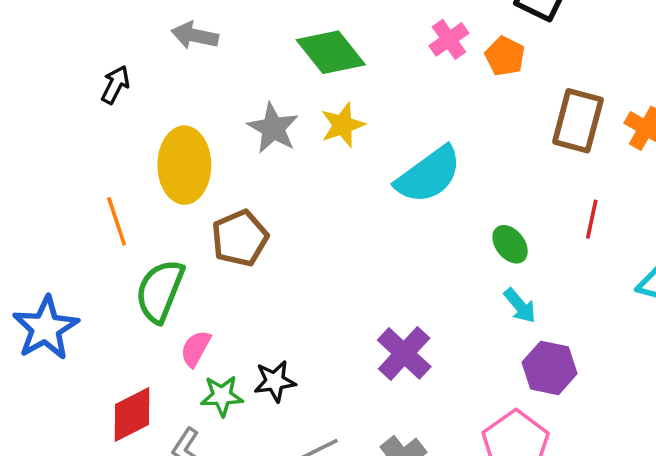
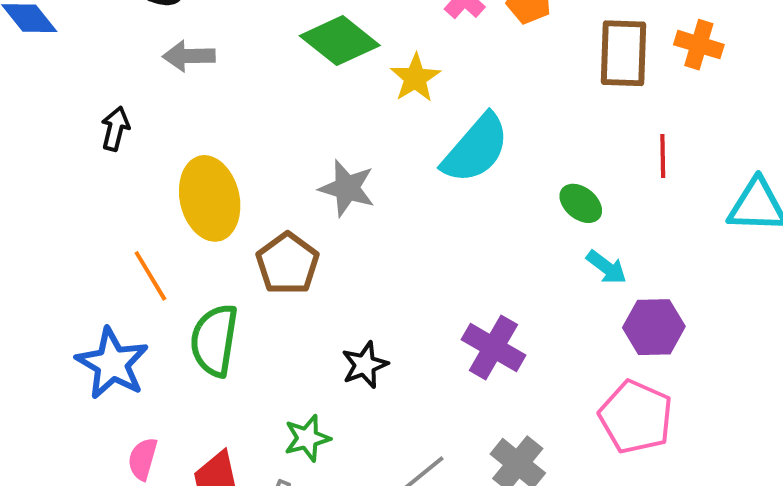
yellow star: (343, 125) -> (415, 78), moved
gray star: (273, 128) -> (347, 188), moved
blue star: (46, 328) -> (112, 363), moved
pink semicircle: (196, 349) -> (143, 459), moved
black star: (275, 381) -> (365, 365), moved

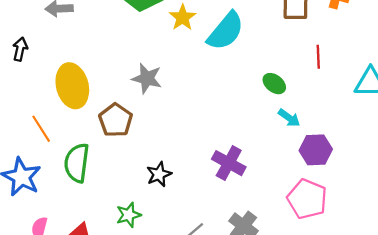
cyan semicircle: (476, 149) -> (226, 31), moved

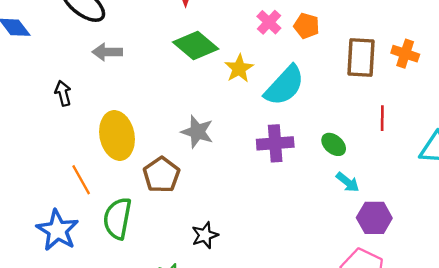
black arrow: (20, 49) -> (63, 93), turned -30
purple cross: (229, 163) -> (275, 143), moved, turned -36

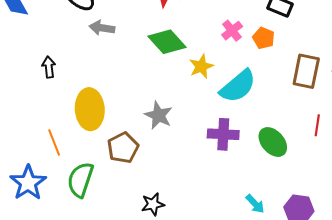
gray arrow: (107, 52) -> (102, 28), moved
green ellipse: (334, 144) -> (273, 142), size x1.4
cyan arrow: (348, 182) -> (255, 204), moved

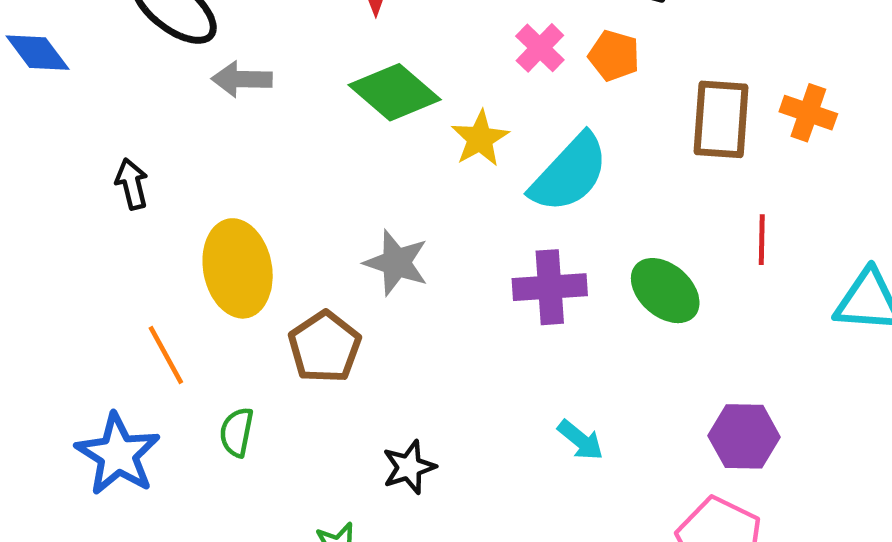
green semicircle: (80, 180) -> (237, 432), size x0.6
cyan arrow: (255, 204) -> (581, 440), moved

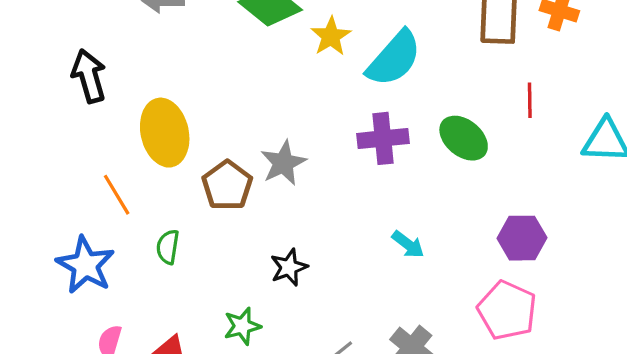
black arrow: (132, 184) -> (89, 76), size x1.5
gray star: (396, 263) -> (283, 163), moved, turned 30

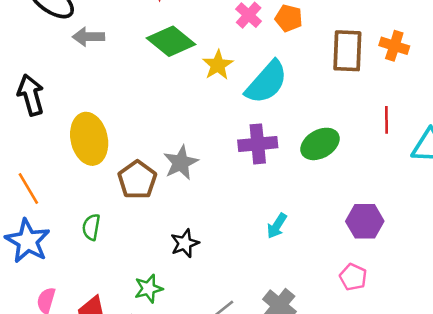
red line: (530, 100) -> (387, 120), moved
green ellipse: (464, 138) -> (320, 144), turned -69
orange line: (117, 195) -> (28, 189), moved
cyan arrow: (408, 244) -> (277, 226), turned 85
pink pentagon: (507, 310) -> (353, 277), size x0.6

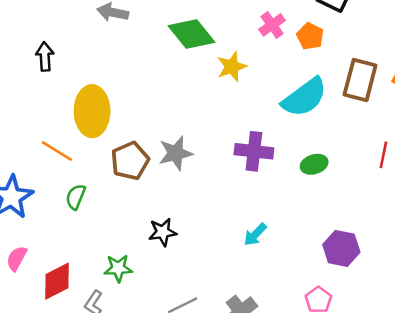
cyan semicircle: (266, 82) -> (304, 97), moved
black arrow: (31, 95) -> (45, 57), size x0.7
green ellipse: (320, 144) -> (314, 164), size x0.7
orange line: (28, 189) -> (57, 151), moved, turned -40

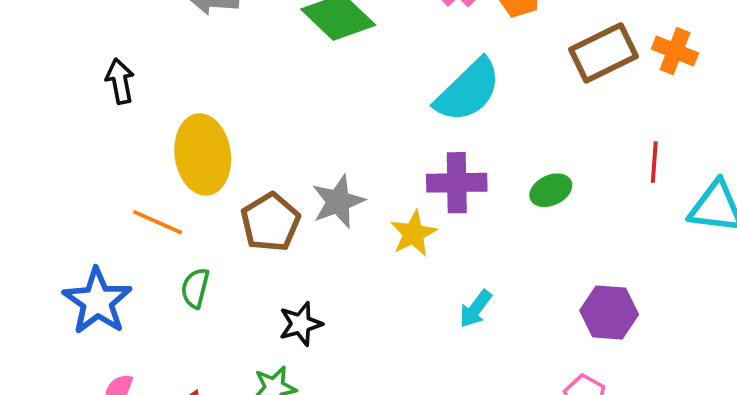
yellow star: (232, 67) -> (413, 234), moved
brown rectangle: (360, 80) -> (603, 53), turned 57
cyan semicircle: (304, 97) -> (468, 91), moved
black star: (163, 232) -> (301, 324), moved

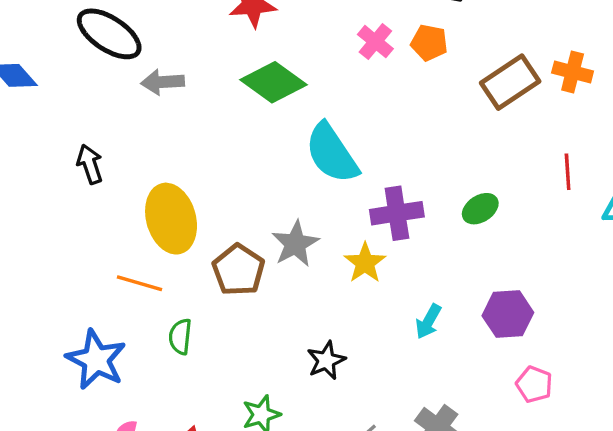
cyan semicircle: (468, 91) -> (332, 153), moved, turned 108
purple hexagon: (609, 313) -> (508, 314), moved
black star: (301, 324) -> (326, 360), moved

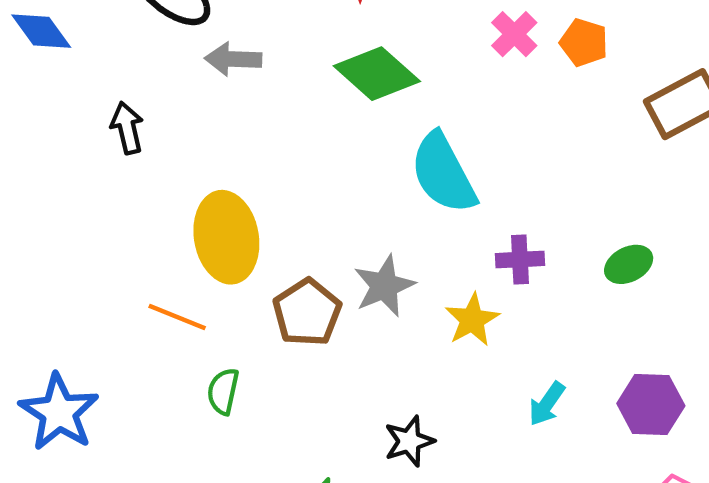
black arrow: (90, 164) -> (127, 128), moved
purple cross: (397, 213) -> (520, 259), size x0.7
blue star: (96, 360) -> (59, 412), moved

